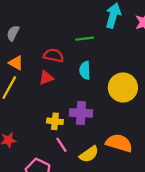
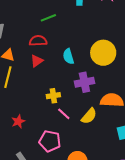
green line: (85, 39) -> (48, 18), moved
cyan semicircle: (85, 70) -> (68, 56), moved
purple cross: (81, 113) -> (84, 82), moved

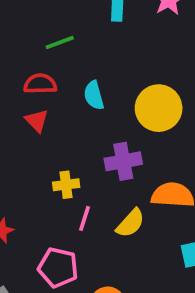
cyan semicircle: (68, 56) -> (94, 95), moved
red triangle: (37, 61) -> (37, 121), turned -40
pink line: (64, 114) -> (84, 218), turned 64

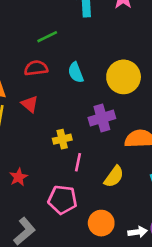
red triangle: (37, 121) -> (30, 104), moved
yellow semicircle: (130, 223) -> (114, 177), moved

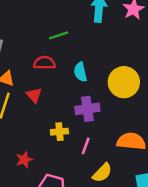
purple cross: (102, 118) -> (87, 109), moved
pink line: (78, 162) -> (86, 146), moved
red star: (19, 177) -> (24, 160), moved

